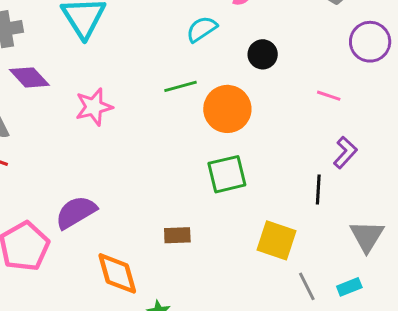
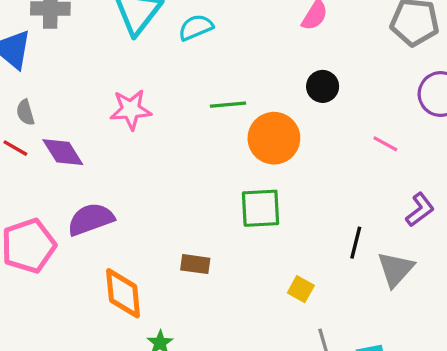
cyan semicircle: (202, 29) -> (196, 27), moved
purple diamond: (29, 77) -> (63, 152), moved
purple L-shape: (345, 153) -> (420, 210), moved
gray triangle: (367, 236) -> (396, 269), moved
yellow square: (277, 240) -> (301, 289), size x0.6

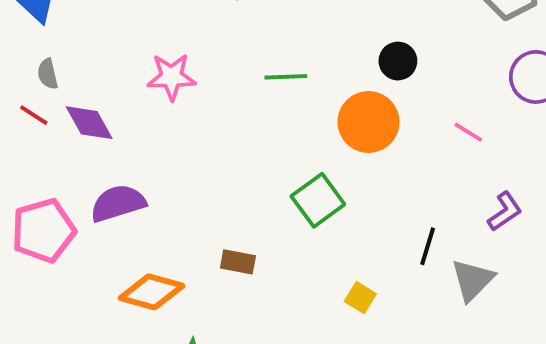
orange circle: (274, 138) -> (368, 122), moved
green square: (261, 208) -> (318, 200), turned -36
orange diamond: (123, 293) -> (152, 292), turned -72

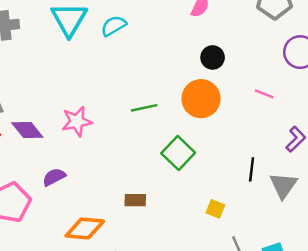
pink star: (171, 77) -> (77, 121), moved
green line: (286, 77) -> (144, 108), moved
purple semicircle: (118, 203) -> (54, 177), size x0.7

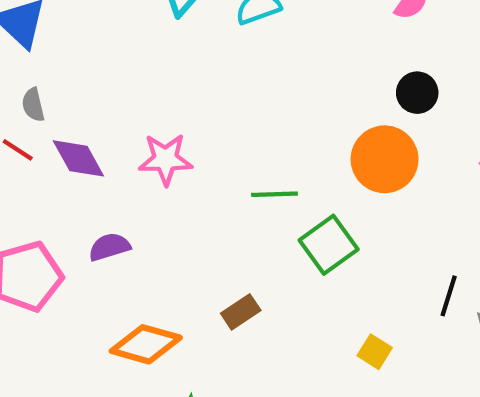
green line: (144, 108) -> (274, 194), moved
brown rectangle: (135, 200) -> (241, 312), turned -45

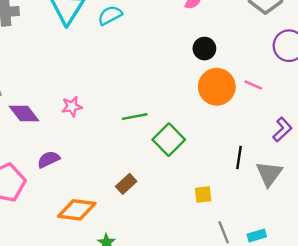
pink star: (166, 159) -> (72, 107), size x0.7
orange circle: (385, 159) -> (217, 87), moved
yellow square: (375, 352) -> (203, 194), turned -30

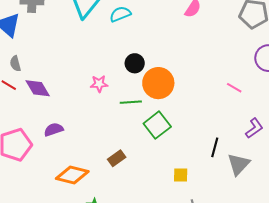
black circle: (204, 49) -> (135, 63), moved
orange circle: (217, 87) -> (158, 83), moved
pink star: (72, 107) -> (99, 84), moved

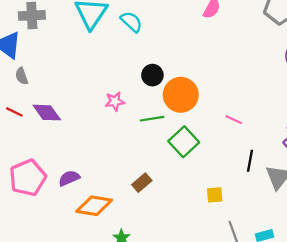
cyan semicircle: (120, 14) -> (131, 22), turned 70
gray semicircle: (15, 64) -> (22, 76), moved
pink line: (234, 88) -> (234, 120), moved
purple semicircle: (54, 130) -> (69, 178), moved

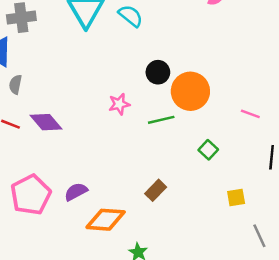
gray semicircle: (22, 76) -> (15, 84), turned 36
green square: (184, 142) -> (208, 150), moved, size x0.6

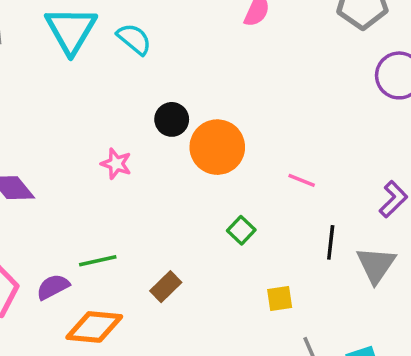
pink star: (119, 104) -> (116, 164), turned 30
green line: (161, 120) -> (98, 261), moved

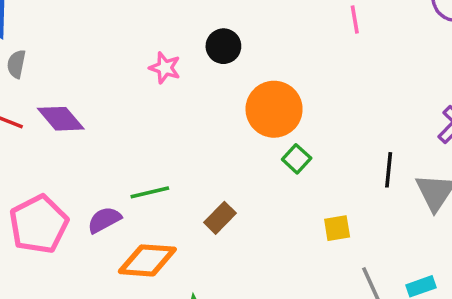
orange circle: (217, 147) -> (274, 109), moved
pink star: (116, 164) -> (165, 68), moved
pink line: (302, 180) -> (355, 19), moved, turned 60

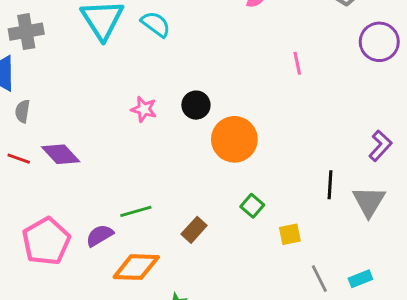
black circle: (223, 46) -> (196, 105), moved
green square: (297, 159) -> (252, 206), moved

